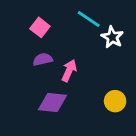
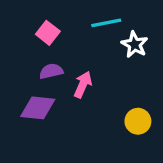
cyan line: (89, 19) -> (106, 23), turned -45
purple diamond: (52, 103) -> (38, 108), moved

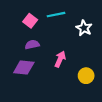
cyan line: (106, 23) -> (56, 15), moved
pink arrow: (83, 85) -> (60, 59), moved

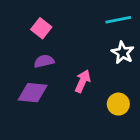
cyan line: (56, 15) -> (118, 20), moved
white star: (84, 28) -> (123, 53), moved

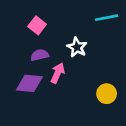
white star: (123, 53) -> (77, 47), moved
pink arrow: (83, 81) -> (58, 73), moved

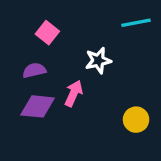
white star: (77, 47) -> (98, 61), turned 30
purple semicircle: (40, 55) -> (34, 70), moved

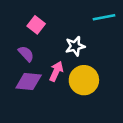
purple semicircle: (34, 70) -> (26, 54), turned 60
yellow circle: (136, 120) -> (84, 80), moved, size x1.5

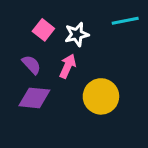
white star: (75, 46) -> (77, 34), moved
pink arrow: (56, 71) -> (68, 66), moved

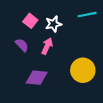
yellow circle: (101, 96) -> (83, 70), moved
purple diamond: (34, 98) -> (37, 78), moved

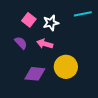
pink arrow: (47, 46) -> (45, 44), turned -98
yellow circle: (83, 70) -> (66, 67), moved

